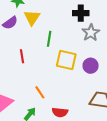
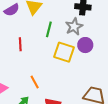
gray star: (91, 33) -> (74, 27), moved
purple circle: (91, 66) -> (85, 45), moved

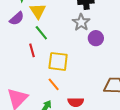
green line: (49, 29) -> (41, 33), moved, turned -42
yellow square: (64, 52) -> (58, 61), moved

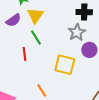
yellow square: (58, 61) -> (65, 65), moved

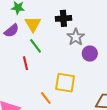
black cross: (84, 12) -> (63, 18), moved
yellow square: (65, 65) -> (65, 83), moved

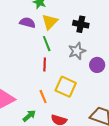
purple semicircle: (12, 31) -> (27, 23), turned -140
gray star: (76, 37) -> (77, 51), moved
red line: (25, 63) -> (45, 64), moved

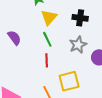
purple semicircle: (27, 23) -> (14, 38), moved, turned 42
yellow square: (66, 87) -> (69, 81), turned -35

